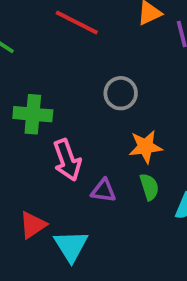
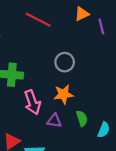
orange star: (145, 147) -> (63, 94), moved

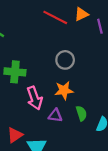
red line: (38, 20) -> (55, 17), moved

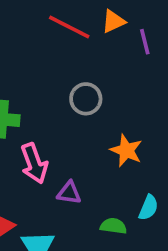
orange star: (64, 90) -> (126, 150), moved, turned 30
green semicircle: (81, 113) -> (113, 226), moved, turned -64

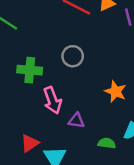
gray circle: (86, 99) -> (73, 56), moved

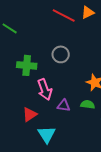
red triangle: (30, 143) -> (30, 114), moved
green semicircle: (107, 143) -> (88, 104), moved

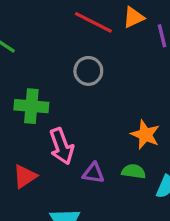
gray circle: (61, 54) -> (88, 71), moved
red triangle: (30, 114) -> (25, 176), moved

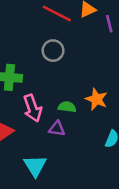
green semicircle: (134, 171) -> (67, 107), moved

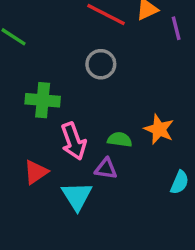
cyan triangle: (35, 166) -> (77, 196), moved

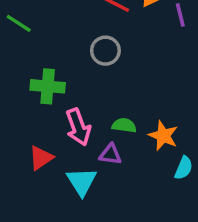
orange star: (159, 129) -> (163, 136), moved

